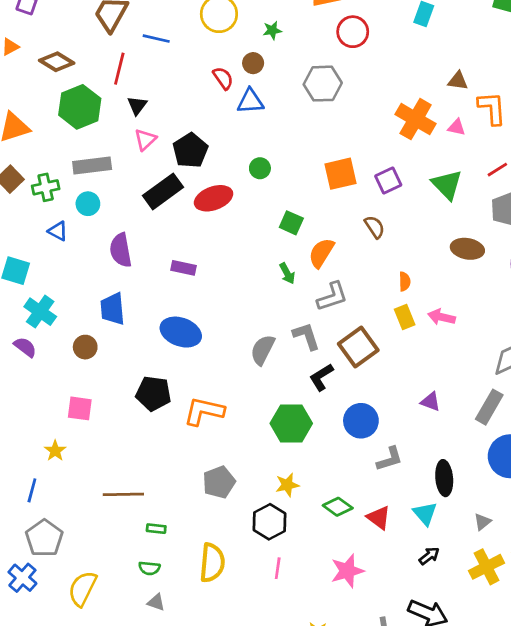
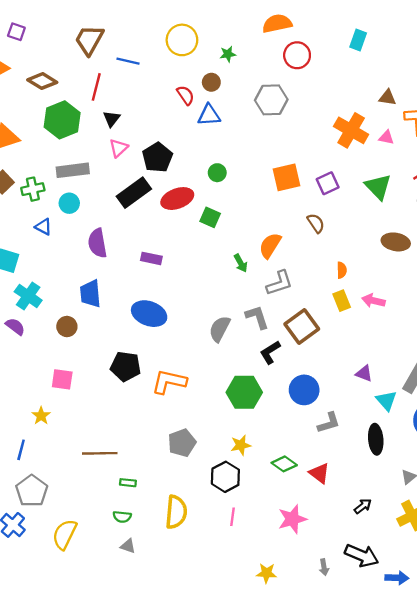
green square: (291, 223) -> (210, 217), moved
cyan triangle: (425, 514) -> (386, 400), moved

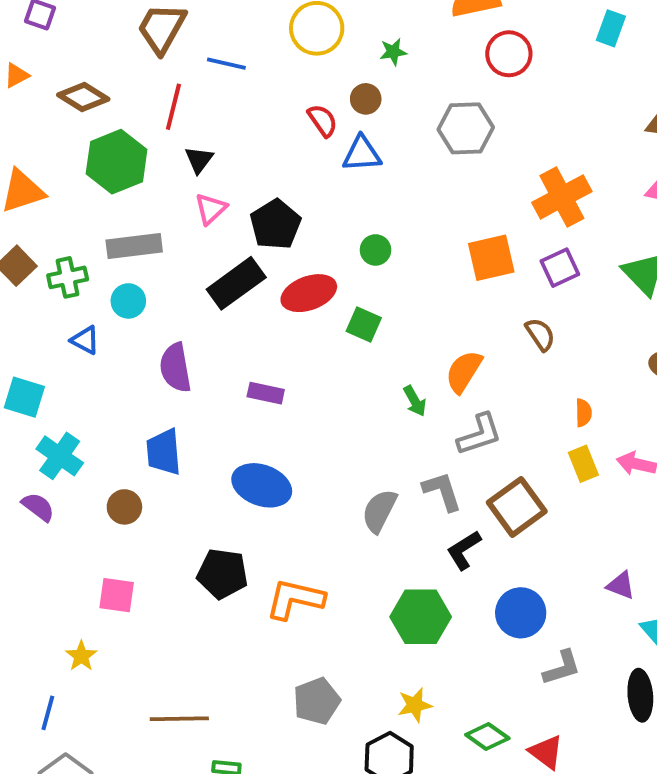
orange cross: (351, 130) -> (562, 197), moved, turned 32

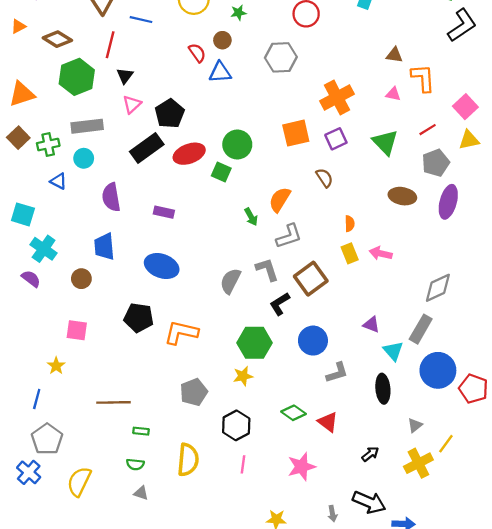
green circle: (375, 250) -> (237, 145), moved, size x1.6
yellow star: (415, 705) -> (243, 376), moved

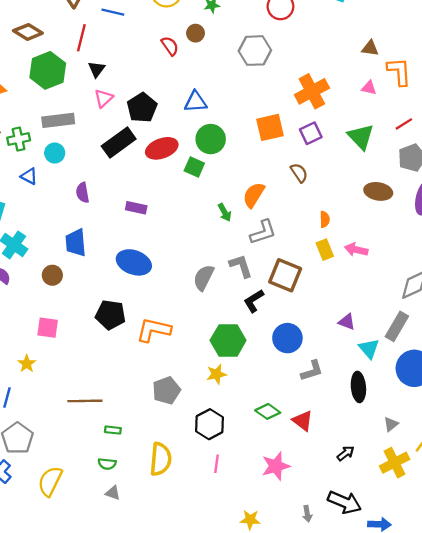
blue triangle: (220, 72) -> (196, 102), moved
purple semicircle: (111, 197) -> (83, 193), size x0.7
brown square: (311, 279) -> (285, 275), turned -32

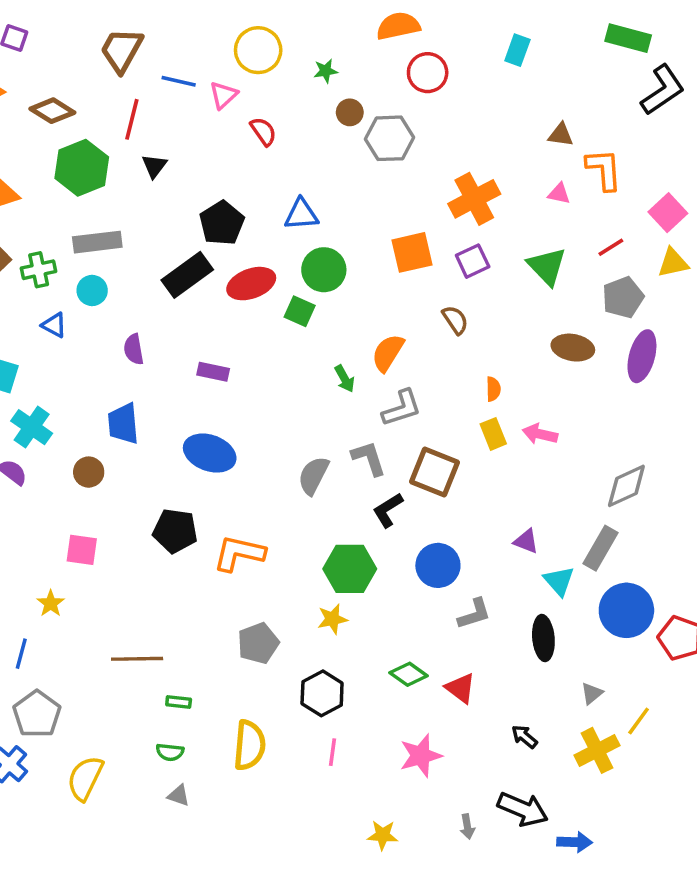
brown circle: (196, 33) -> (350, 112), moved
pink triangle: (104, 98) -> (224, 95), moved
black arrow: (346, 453) -> (524, 737), turned -102

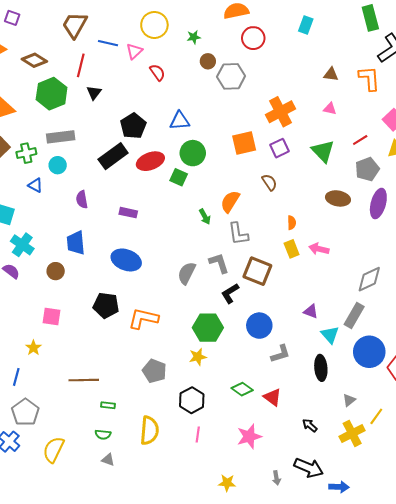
green rectangle: (628, 38) -> (370, 18), turned 60
orange L-shape: (604, 169) -> (369, 78), moved
gray L-shape: (402, 408) -> (238, 234), turned 100
gray pentagon: (258, 643) -> (154, 371), turned -30

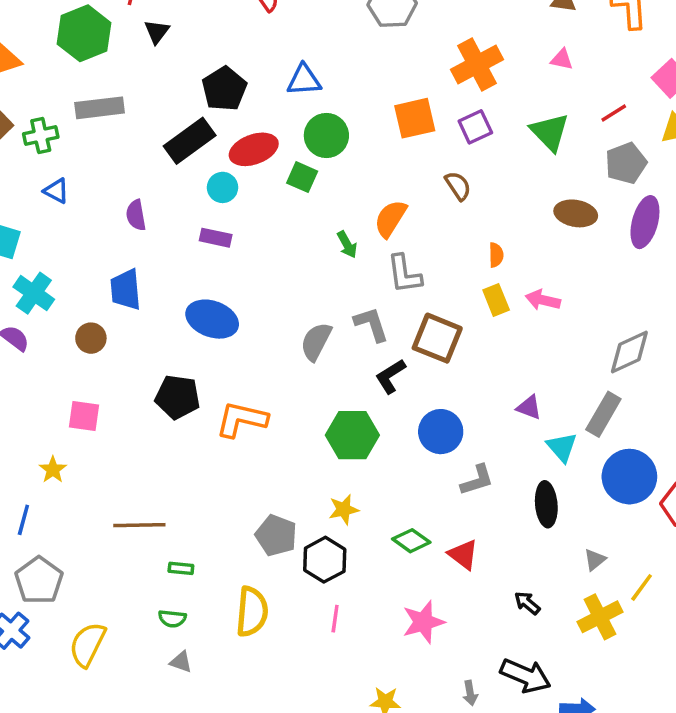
cyan circle: (58, 165) -> (223, 187), moved
yellow star: (198, 357) -> (344, 509), moved
gray pentagon: (154, 371) -> (276, 535), moved

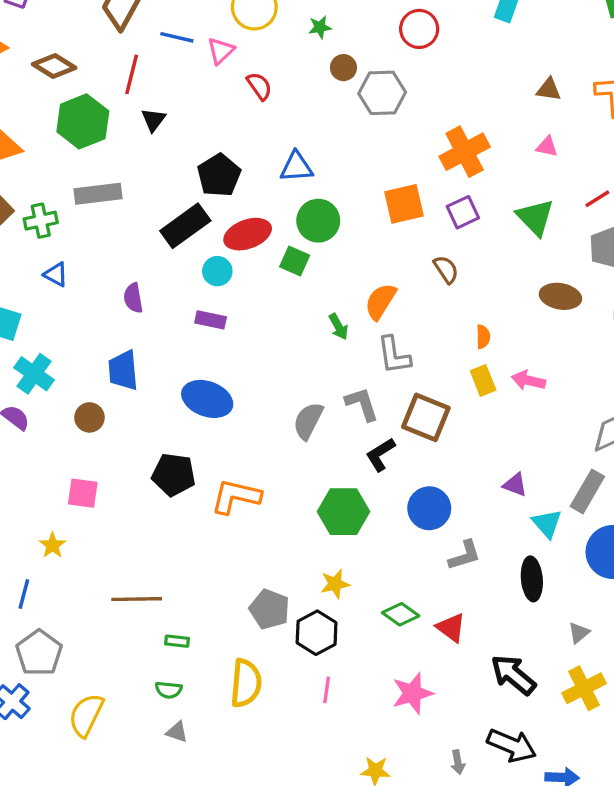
black arrow: (527, 603) -> (513, 675), size x1.8

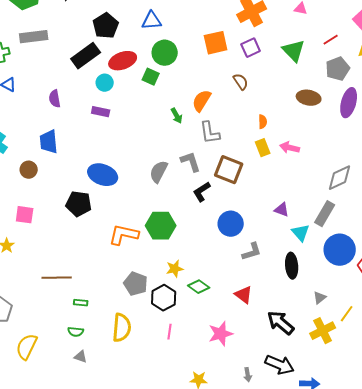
blue ellipse: (207, 399) -> (103, 175), moved
orange L-shape: (236, 496) -> (124, 235), moved
green hexagon: (343, 512) -> (161, 226), moved
green diamond: (401, 614) -> (199, 287), moved

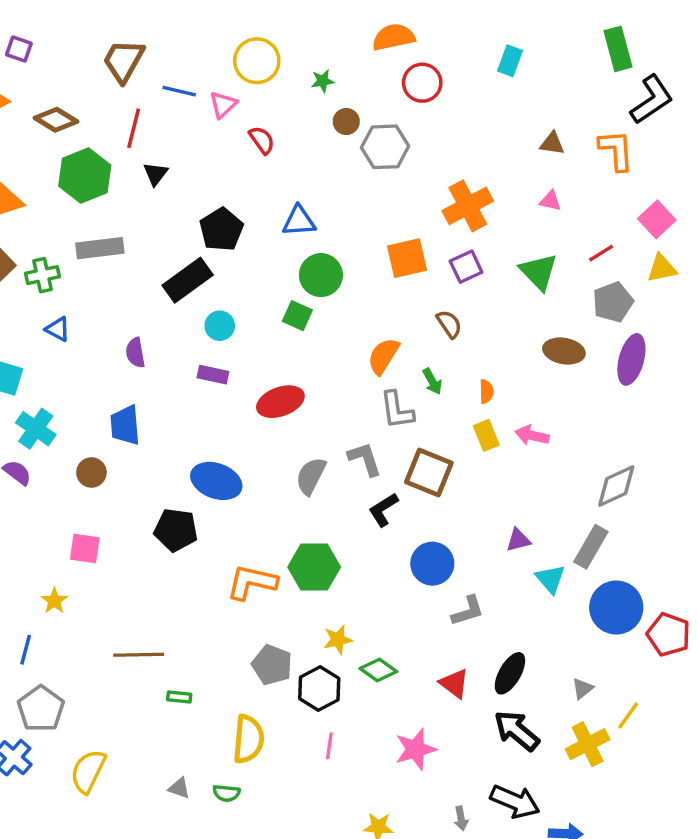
red ellipse: (123, 61) -> (280, 402), moved
green arrow: (177, 116) -> (432, 381), moved
purple triangle: (282, 210) -> (518, 540), turned -35
black ellipse: (292, 266) -> (510, 673), moved, turned 35
green semicircle: (76, 332) -> (226, 793), moved

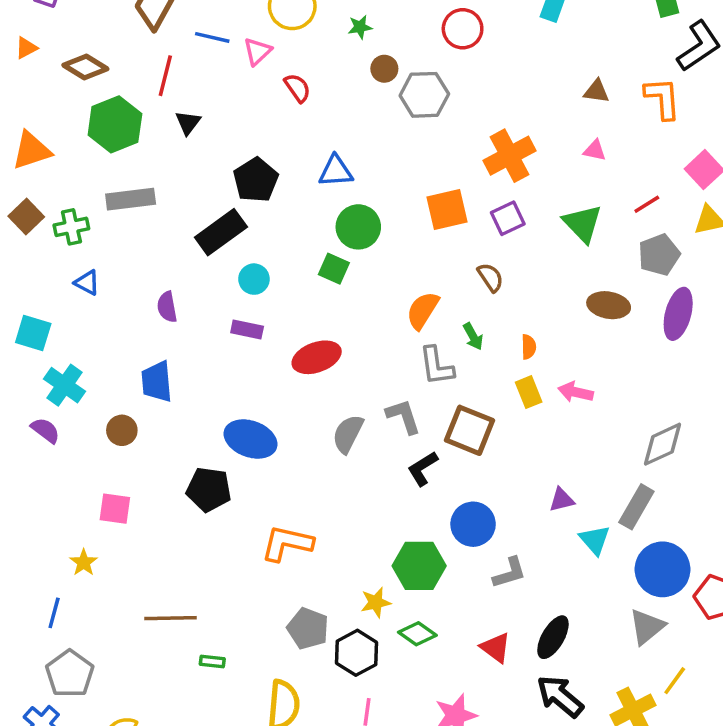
green hexagon: (314, 567) -> (419, 566), moved
gray triangle: (582, 689) -> (647, 627), moved, size x1.6

